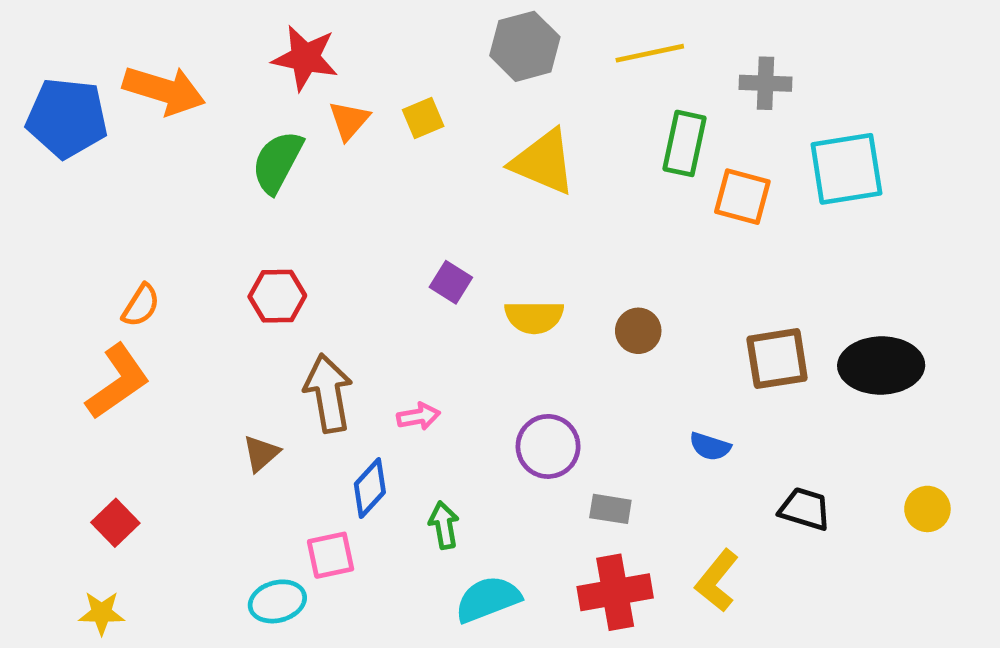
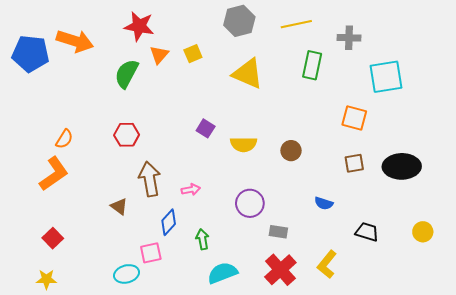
orange square: (742, 197) -> (354, 118), moved
brown square: (777, 359) -> (354, 163), size x0.7
brown triangle: (261, 453) -> (119, 206), turned -42
red cross: (615, 592) -> (280, 270), turned -32

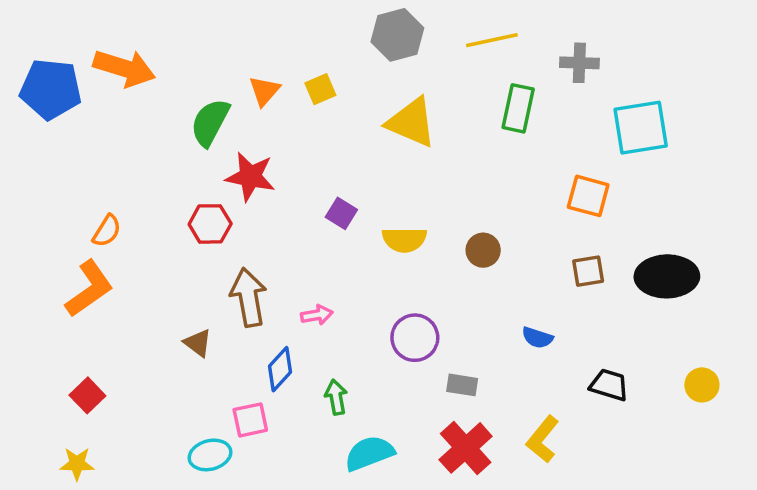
red star: (139, 26) -> (250, 177), moved

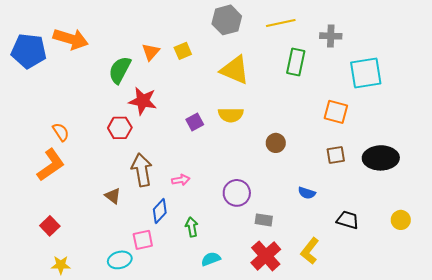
purple square: (341, 213) -> (195, 122), turned 30
orange semicircle: (107, 231) -> (61, 132), turned -66
yellow semicircle: (404, 240) -> (231, 115), moved
cyan semicircle: (369, 453) -> (211, 259), size x0.7
yellow star: (77, 464) -> (61, 265), moved

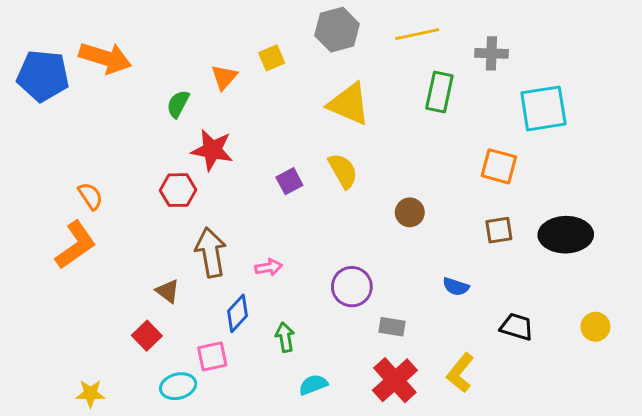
yellow square: (183, 51) -> (272, 58), moved
green semicircle: (120, 70) -> (178, 104), size x0.7
yellow semicircle: (231, 115) -> (343, 171), turned -120
red square: (50, 226) -> (147, 336), moved

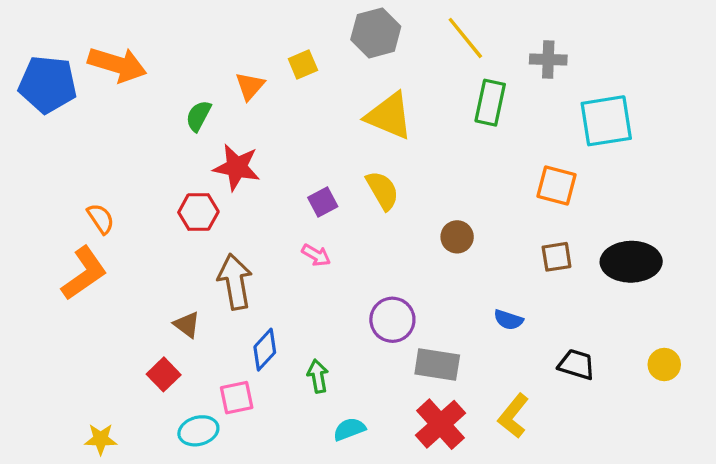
yellow line: (417, 34) -> (465, 38), turned 63
pink arrow: (269, 267) -> (316, 255), moved, turned 40
gray rectangle: (392, 327) -> (437, 365), size x1.5

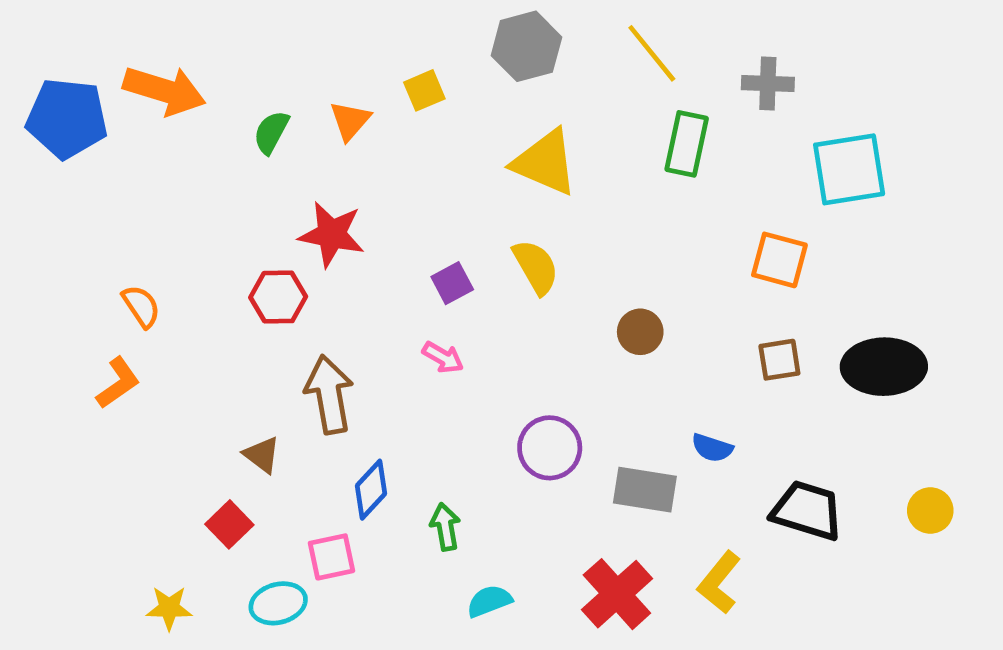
green semicircle: (198, 116) -> (271, 132), moved
orange L-shape: (84, 273) -> (118, 383), size x0.7
gray rectangle: (437, 365) -> (645, 490), moved
black trapezoid: (576, 365) -> (807, 511), size x1.4
yellow star: (101, 439) -> (169, 608), moved

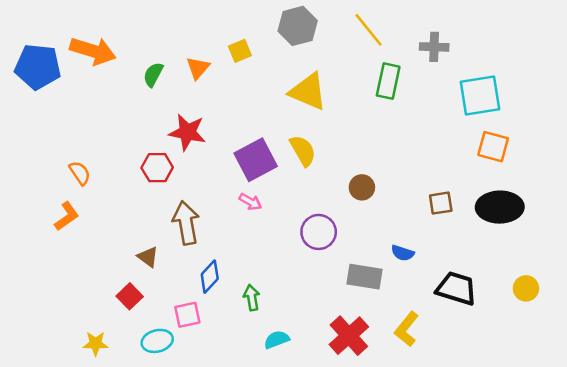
orange square: (779, 260) -> (493, 147), moved
purple square: (452, 283) -> (256, 160), size x1.8
purple circle: (550, 448) -> (319, 232), moved

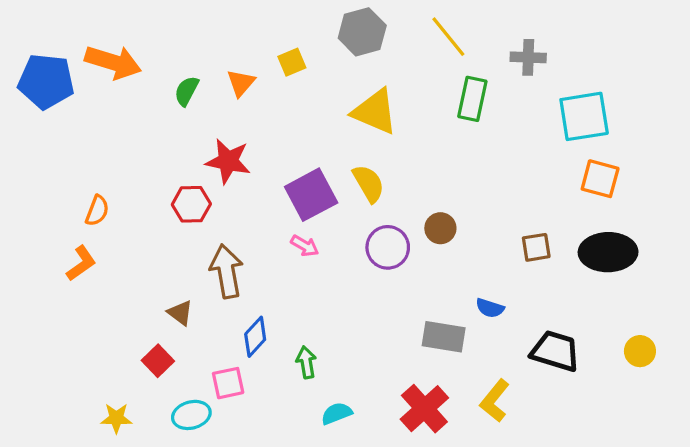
orange semicircle: (80, 173) -> (97, 211), turned 55
purple circle: (319, 232) -> (388, 247), moved

